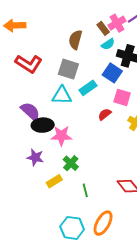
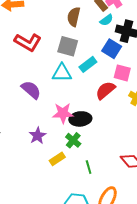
red semicircle: (105, 114) -> (105, 90), size x1.5
black ellipse: (43, 125) -> (80, 119), moved
purple star: (35, 157) -> (37, 136), turned 30

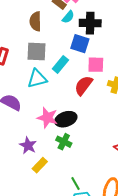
pink star: (63, 113) -> (47, 118), turned 30
yellow rectangle: (57, 159) -> (40, 165), moved
green line: (89, 167) -> (76, 183), moved

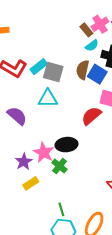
brown semicircle: (35, 21) -> (83, 70), moved
cyan rectangle: (60, 64) -> (39, 67), moved
pink star: (47, 118) -> (44, 152), moved

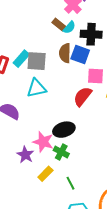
brown rectangle: (86, 30) -> (59, 25), moved
yellow rectangle: (31, 183) -> (45, 174), moved
green line: (61, 209) -> (71, 183), moved

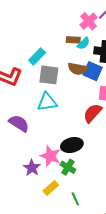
brown rectangle: (59, 25) -> (73, 40), turned -40
brown semicircle: (65, 53) -> (78, 69), turned -84
cyan rectangle: (21, 59) -> (37, 56), moved

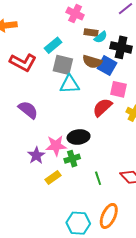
pink cross: (89, 21) -> (75, 14), moved, turned -30
cyan triangle: (47, 102) -> (70, 84), moved
pink star: (50, 156) -> (56, 146), turned -30
green cross: (68, 167) -> (72, 159), turned 35
green line: (75, 199) -> (98, 178), moved

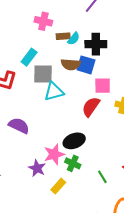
green cross: (72, 159) -> (73, 163), turned -35

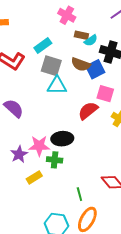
blue square: (86, 65) -> (95, 69), turned 30
green cross: (73, 163) -> (55, 160), turned -35
green line: (102, 177) -> (79, 194), moved

